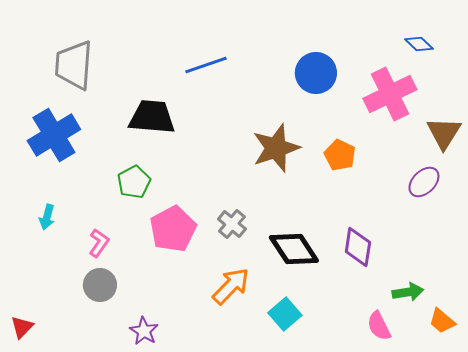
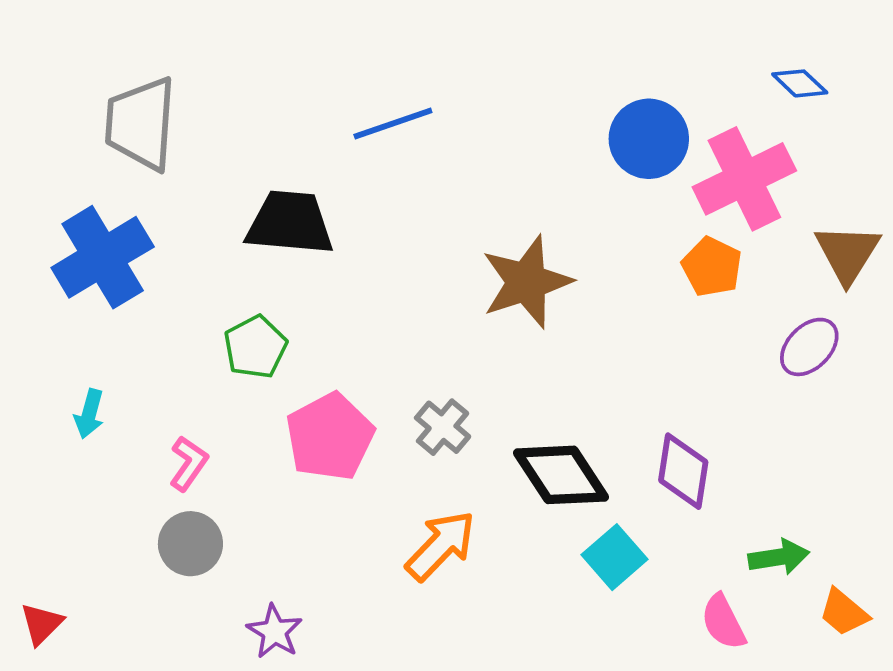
blue circle: (316, 73) -> (649, 139), moved
orange pentagon: (340, 155) -> (712, 267), moved
cyan square: (285, 314) -> (614, 557), moved

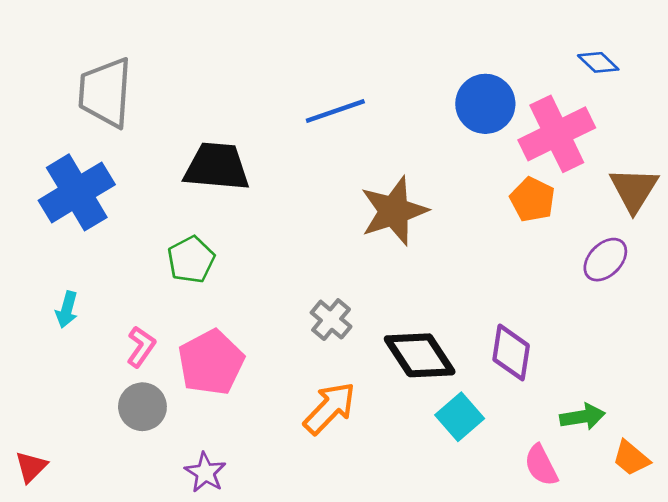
blue line: (393, 124) -> (335, 111), moved
pink pentagon: (330, 437) -> (211, 362), moved

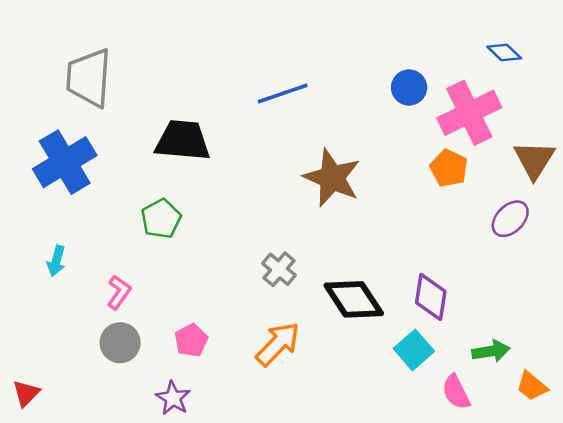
blue circle: (485, 104) -> (409, 87), size x0.7
brown star: (394, 211) -> (332, 178), turned -30
pink pentagon: (211, 362) -> (191, 340), moved, size x0.6
cyan square: (460, 417) -> (414, 350), moved

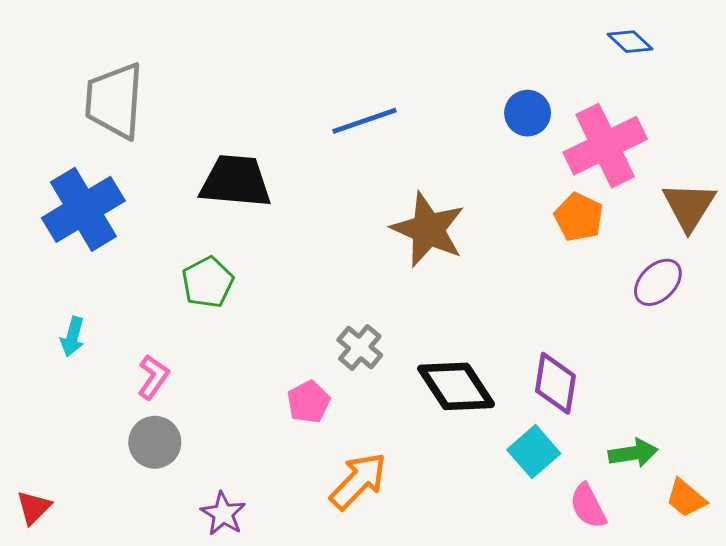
blue diamond: (504, 53) -> (630, 42), moved
pink pentagon: (191, 340) -> (309, 402), moved
orange arrow: (278, 344) -> (358, 481), moved

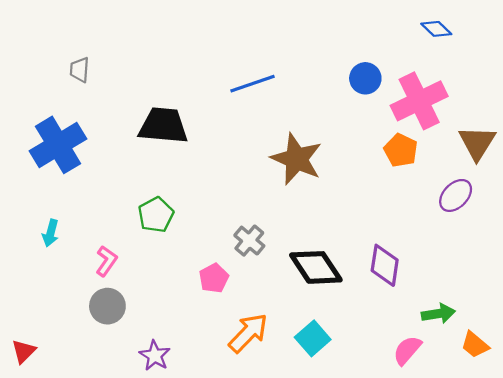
gray trapezoid: (114, 101) -> (80, 70), size x0.5
green pentagon: (208, 282) -> (156, 215), moved
cyan square: (534, 452) -> (313, 338), moved
pink semicircle: (588, 506) -> (407, 350), turned 68

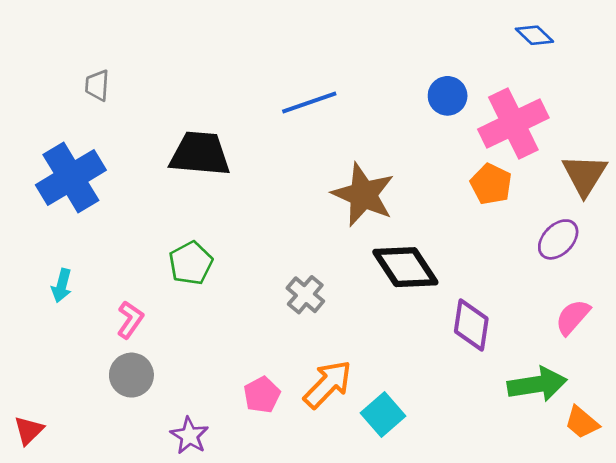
black diamond: (316, 267) -> (405, 267), moved
pink pentagon: (214, 278) -> (262, 395), moved
green arrow: (438, 314) -> (537, 384), size x1.4
orange arrow: (248, 333) -> (328, 384), moved
pink semicircle: (407, 350) -> (573, 317), moved

